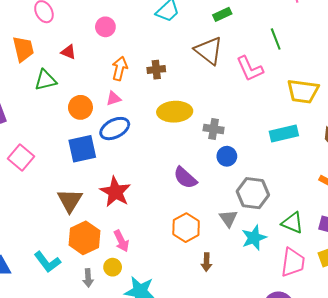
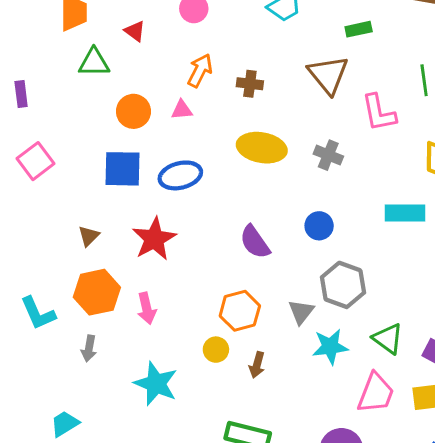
blue ellipse: (115, 129) -> (180, 175), moved
gray cross: (214, 129) -> (328, 155), moved
brown triangle: (70, 200) -> (89, 236), size x0.6
yellow circle: (113, 267) -> (216, 350), moved

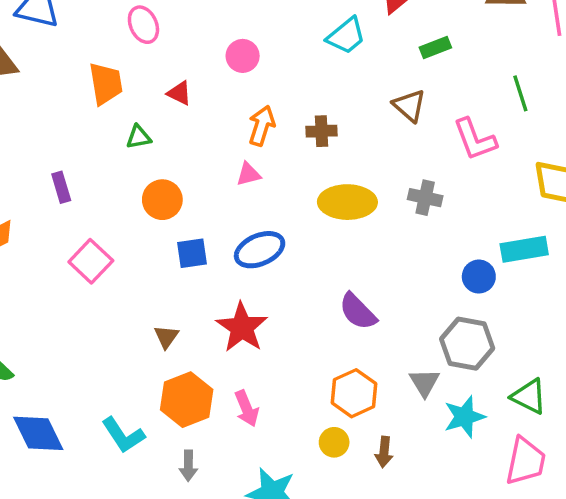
green triangle: (94, 63) -> (139, 137), size x0.7
brown triangle: (328, 75) -> (409, 106), size x0.7
orange circle: (133, 111) -> (162, 200), moved
blue square: (122, 169) -> (192, 253), size x0.7
blue circle: (319, 226) -> (479, 277), moved

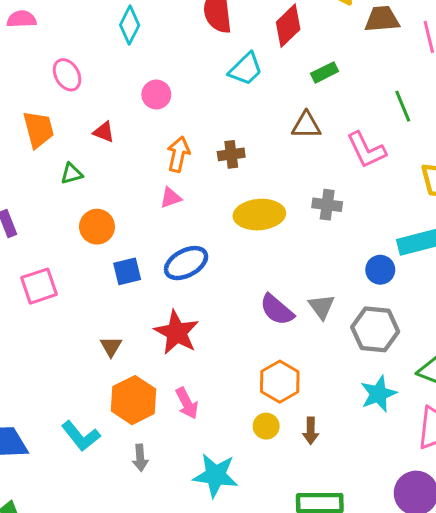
brown triangle: (409, 106) -> (306, 125), turned -36
pink square: (91, 261) -> (39, 286), turned 33
gray triangle: (424, 383) -> (322, 307), moved

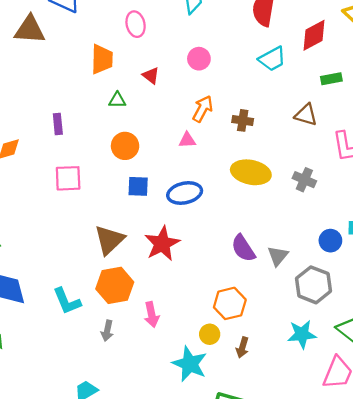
brown triangle: (111, 346) -> (109, 240), size x1.8
pink arrow: (187, 403) -> (152, 315), moved
cyan star: (216, 475) -> (190, 364), moved

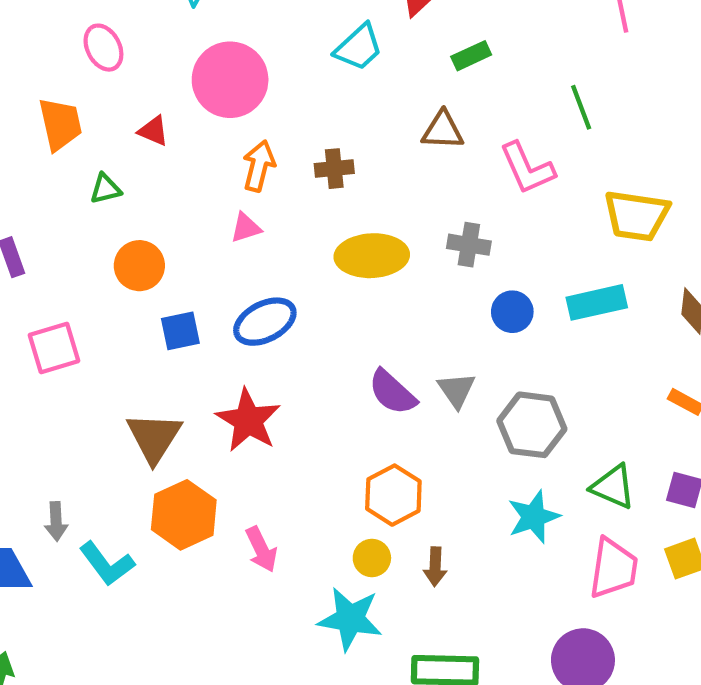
pink circle: (199, 59) -> (230, 80), size x1.8
blue circle: (330, 241) -> (512, 312), moved
gray arrow: (107, 331) -> (56, 521), moved

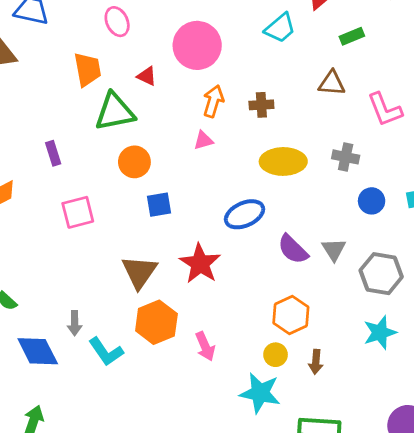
green triangle: (105, 189) -> (115, 112), size x2.0
blue ellipse: (265, 322) -> (245, 214), moved

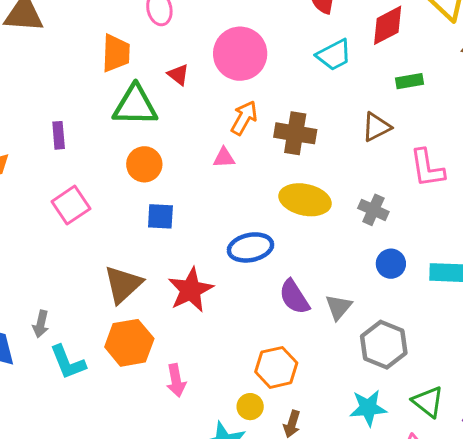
brown triangle: (332, 83) -> (376, 127), turned -44
brown cross: (261, 105) -> (295, 133), size x1.5
pink square: (78, 212) -> (71, 205), turned -32

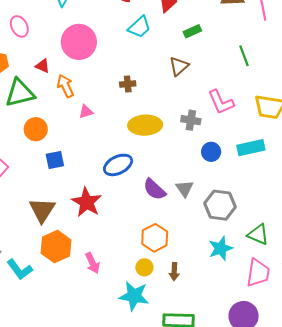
orange arrow: (244, 118) -> (65, 86), moved, turned -40
brown cross: (295, 133) -> (128, 84), size x0.6
pink L-shape: (427, 168) -> (221, 102), moved

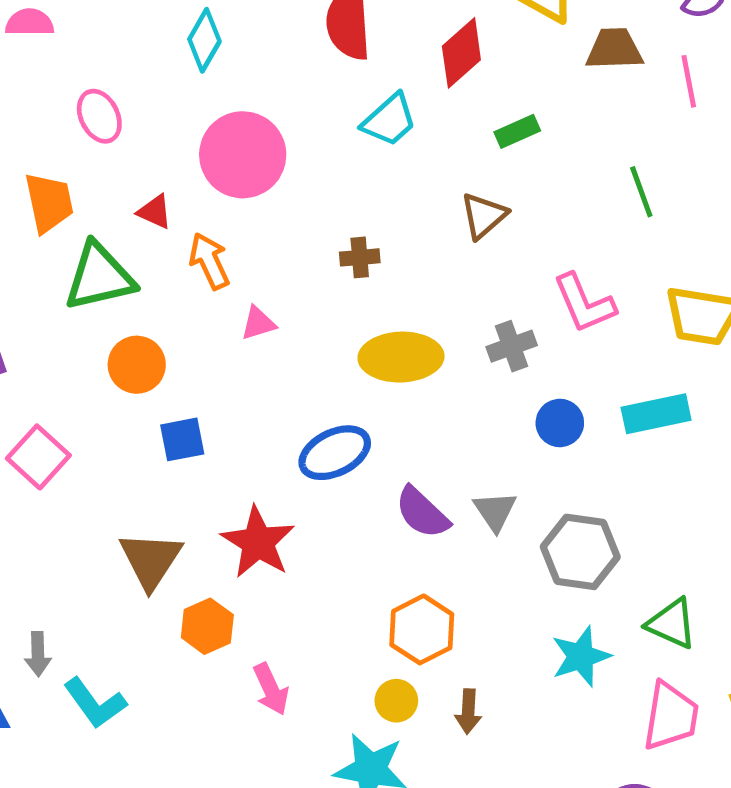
gray cross: (191, 120) -> (512, 346), turned -30
orange hexagon: (56, 247) -> (207, 626), moved, size x0.7

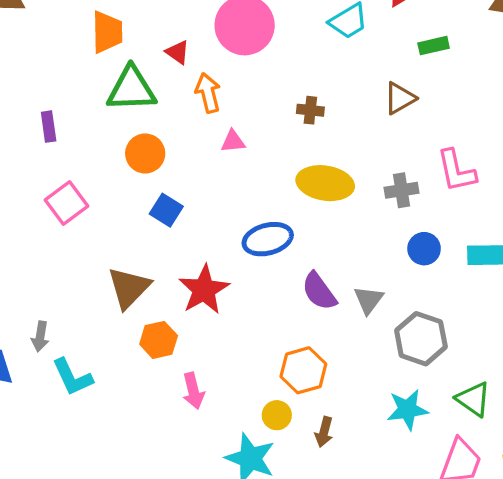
blue square: (182, 439) -> (166, 210), turned 32

